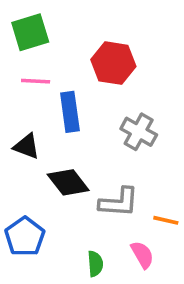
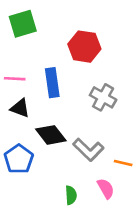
pink line: (36, 81) -> (15, 79), moved
gray L-shape: (119, 202) -> (88, 150), turned 40
blue pentagon: (25, 237) -> (19, 159), moved

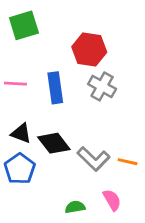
gray cross: (103, 97) -> (102, 86), moved
black triangle: (20, 108) -> (21, 133), moved
orange line: (123, 163) -> (128, 162), moved
green semicircle: (71, 195) -> (75, 207), turned -96

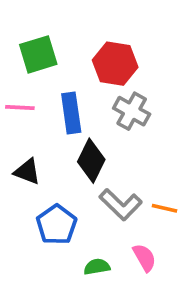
green square: (24, 25) -> (38, 54), moved
black diamond: (54, 143) -> (91, 161), moved, turned 64
blue pentagon: (20, 169) -> (57, 225), moved

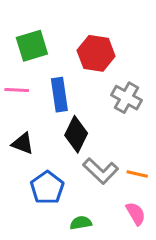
gray cross: (132, 111) -> (127, 98), moved
pink semicircle: (144, 258) -> (136, 214), moved

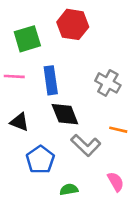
red hexagon: (96, 53) -> (73, 24), moved
black diamond: (76, 134) -> (65, 114), turned -48
orange line: (137, 174) -> (118, 130), moved

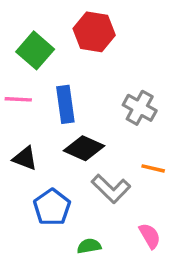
green square: (27, 39) -> (35, 50), turned -32
black diamond: (65, 114) -> (84, 148), turned -44

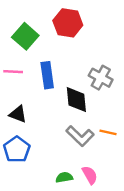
black diamond: (84, 148) -> (76, 100), moved, turned 60
orange line: (153, 168) -> (108, 132), moved
blue pentagon: (52, 207) -> (17, 149), moved
pink semicircle: (150, 236) -> (90, 175), moved

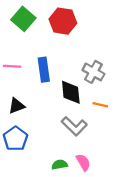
green square: (25, 36) -> (23, 19), moved
black triangle: (18, 114) -> (17, 106), turned -42
orange line: (108, 132) -> (100, 105), moved

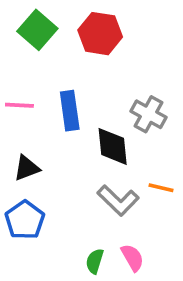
orange line: (100, 105) -> (161, 188), moved
green semicircle: (60, 165) -> (95, 261), turned -63

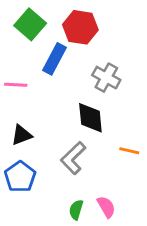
blue rectangle: (70, 111) -> (55, 59), moved, turned 36
gray cross: (149, 114) -> (106, 78), moved
gray L-shape: (118, 200) -> (73, 158), moved, turned 92

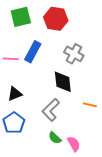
green square: (30, 24) -> (21, 17), turned 35
blue rectangle: (55, 59) -> (33, 52), moved
green semicircle: (76, 210) -> (55, 138), moved, turned -64

